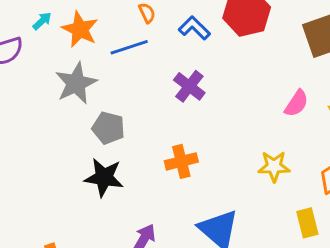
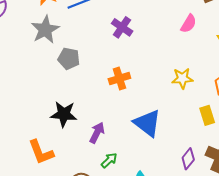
pink semicircle: (296, 103) -> (189, 24), moved
black star: (104, 177) -> (64, 114), moved

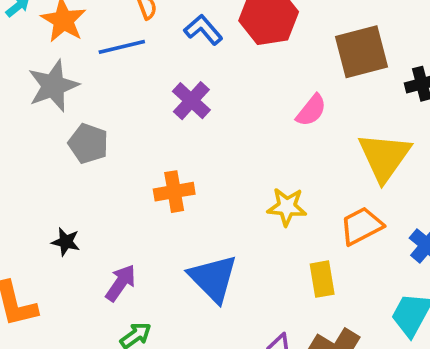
black star: (64, 114) -> (66, 242), size x0.6

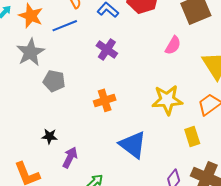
yellow star: (287, 207) -> (167, 100), size x1.4
purple arrow: (121, 283) -> (70, 157), moved

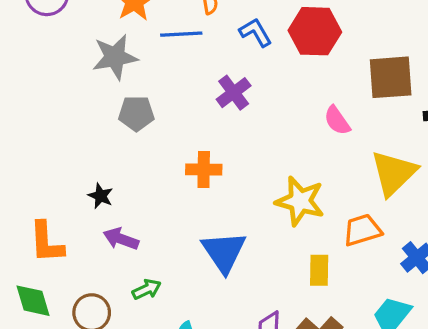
pink semicircle: (173, 45) -> (337, 121), turned 96
gray pentagon: (54, 81) -> (136, 113), turned -30
purple arrow: (70, 157) -> (121, 239), turned -115

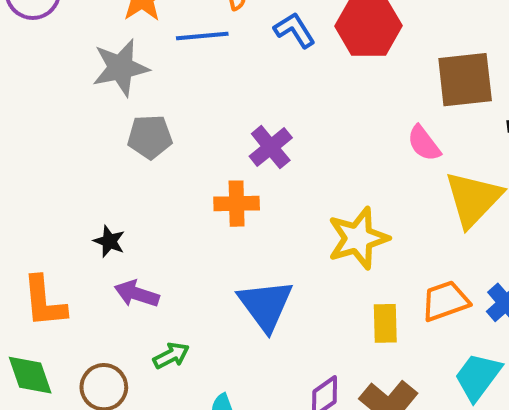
purple cross: (234, 93) -> (271, 147), moved
pink semicircle: (337, 121) -> (424, 143), moved
yellow star: (300, 201) -> (358, 238), turned -30
orange trapezoid: (362, 230) -> (445, 301), moved

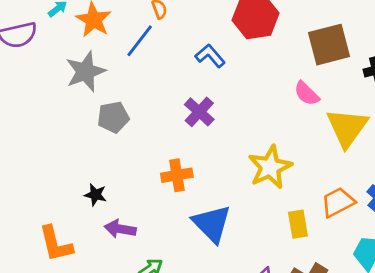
blue L-shape: (295, 30) -> (210, 56), moved
blue line: (202, 36) -> (140, 41), turned -39
orange cross: (237, 204) -> (177, 175), moved

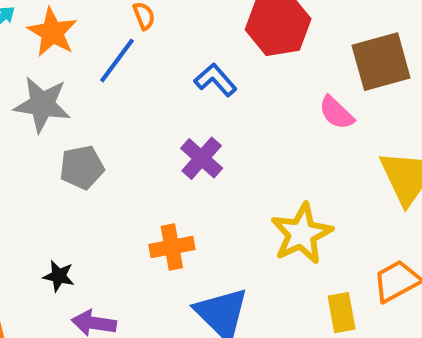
gray star: (85, 71) -> (42, 104), turned 30
pink semicircle: (307, 94) -> (336, 113), moved

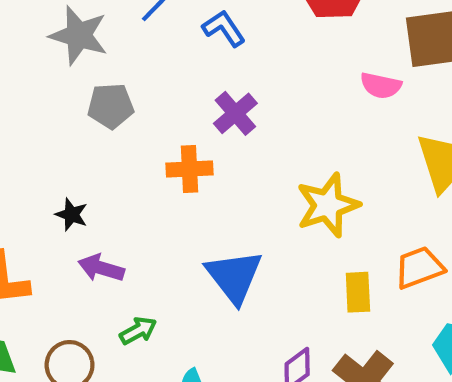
blue L-shape: (216, 80) -> (224, 28), moved
pink semicircle: (336, 113) -> (381, 85), turned -39
orange cross: (172, 247) -> (189, 169), moved

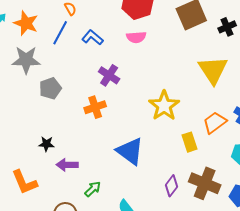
pink semicircle: (381, 85) -> (136, 37), moved

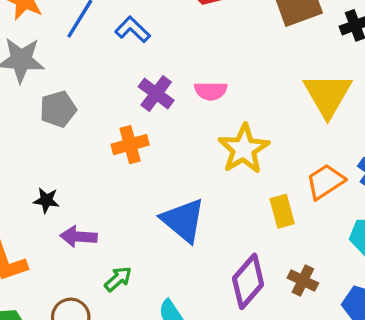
pink semicircle: (136, 37) -> (211, 91), moved
brown cross: (205, 183) -> (303, 281), size x0.6
purple diamond: (171, 186) -> (248, 281), size x1.5

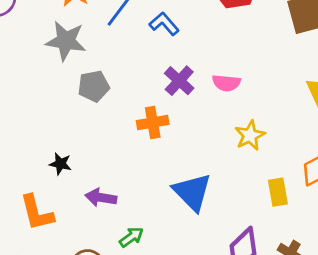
yellow star: (244, 149) -> (250, 135), size x0.7
black star: (46, 200) -> (60, 164), moved

